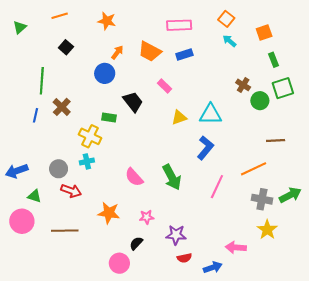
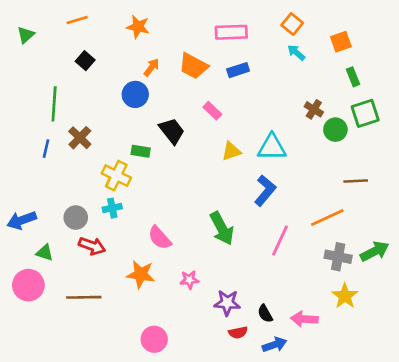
pink semicircle: (134, 177) -> (160, 238), moved
black semicircle: (136, 243) -> (265, 314), moved, turned -72

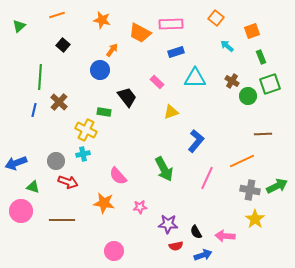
cyan arrow: (296, 53) -> (227, 46), moved
orange trapezoid: (193, 66) -> (140, 33), moved
cyan triangle: (272, 147) -> (195, 78), moved

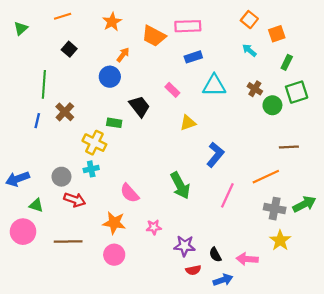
orange square: (216, 18) -> (249, 20), moved
orange star: (102, 20) -> (112, 22), turned 30
green rectangle: (261, 57) -> (287, 62), turned 48
pink circle: (114, 251) -> (114, 255), moved

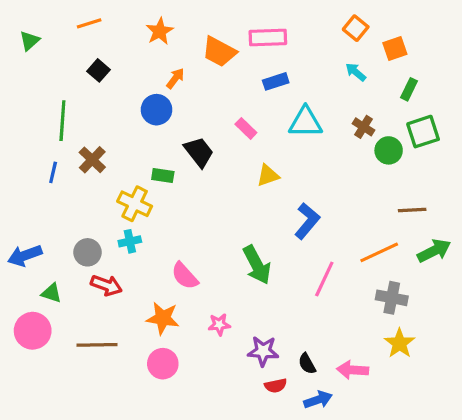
green arrow: (304, 204) -> (434, 251), moved

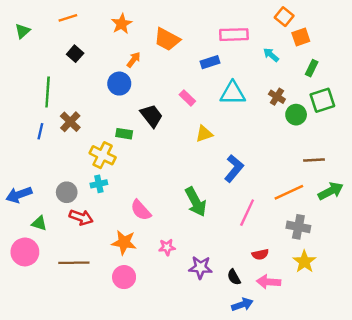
orange square: (356, 28) -> (284, 17), moved
pink rectangle: (268, 38) -> (234, 35), moved
red semicircle: (276, 386) -> (260, 254), moved

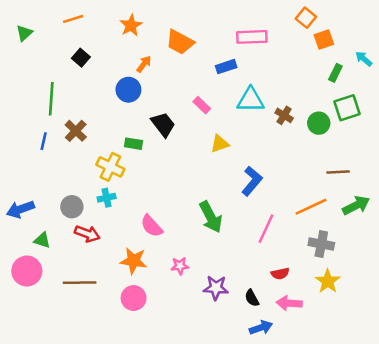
cyan arrow: (271, 55) -> (364, 59), moved
brown cross: (277, 97) -> (284, 115), moved

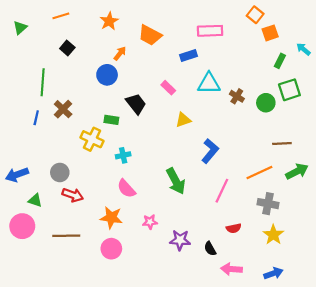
cyan cross: (107, 198) -> (123, 155), moved
pink arrow: (289, 303) -> (232, 269), moved
blue arrow: (261, 328) -> (273, 273), moved

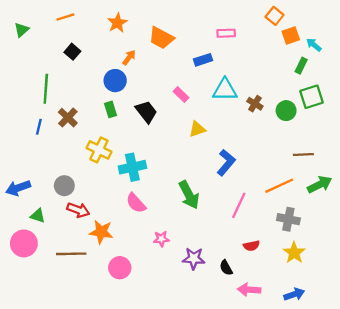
pink rectangle: (210, 31) -> (226, 33), size x0.7
cyan arrow: (303, 49) -> (314, 45), moved
green rectangle: (111, 120) -> (111, 109), moved, turned 64
cyan cross: (123, 155) -> (132, 167), size x1.6
orange star: (111, 218) -> (101, 232), moved

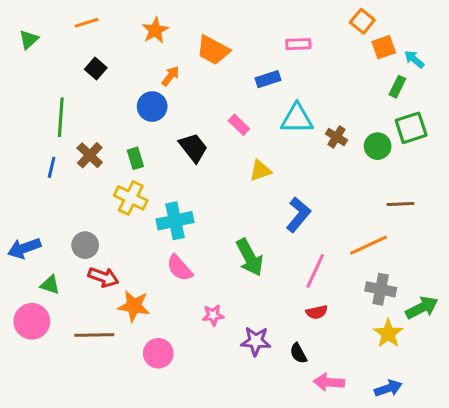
green rectangle: (111, 109) -> (135, 158), moved
green arrow: (320, 185) -> (422, 308), moved
red semicircle: (251, 246) -> (317, 312), moved

